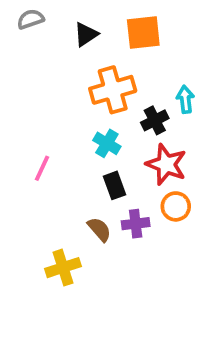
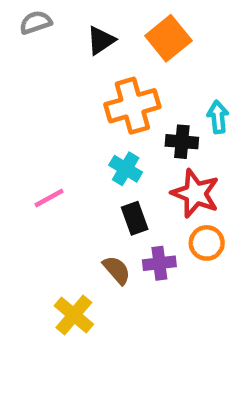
orange square: (143, 32) -> (168, 38), turned -33
black cross: (155, 120) -> (182, 142), turned 32
pink line: (42, 168) -> (49, 198), turned 36
yellow cross: (63, 268) -> (74, 315), turned -32

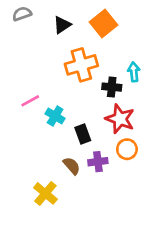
cyan cross: (126, 169) -> (55, 116), moved
pink line: (49, 198) -> (30, 101), moved

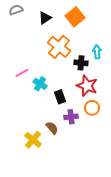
orange cross: (81, 65) -> (59, 47), turned -35
brown semicircle: (72, 166) -> (52, 128), moved

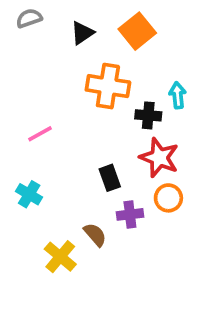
orange cross: (59, 47) -> (108, 86), turned -30
cyan cross: (40, 84) -> (29, 194), moved

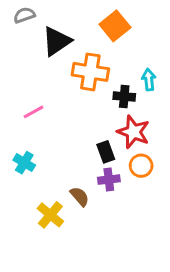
black triangle: (82, 33) -> (57, 41), moved, size x1.5
black rectangle: (110, 178) -> (106, 152), moved

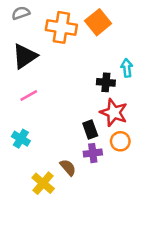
black triangle: (57, 41) -> (25, 56), moved
orange cross: (90, 72) -> (61, 27), moved

